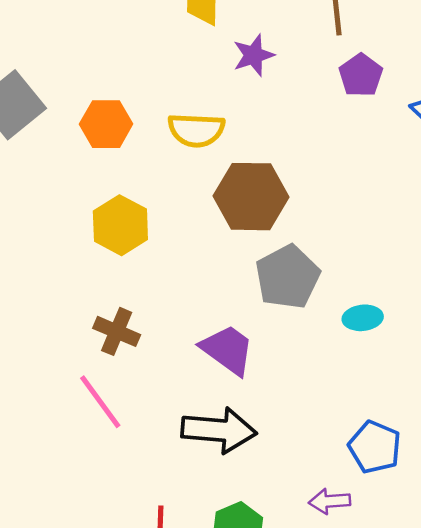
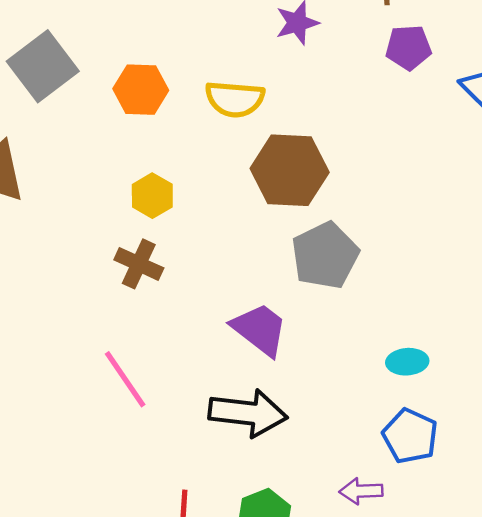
purple pentagon: (361, 75) -> (408, 47), turned 30
yellow hexagon: (120, 225) -> (152, 196), size x0.7
cyan ellipse: (363, 318) -> (407, 362), moved
brown cross: (117, 331) -> (139, 264), moved

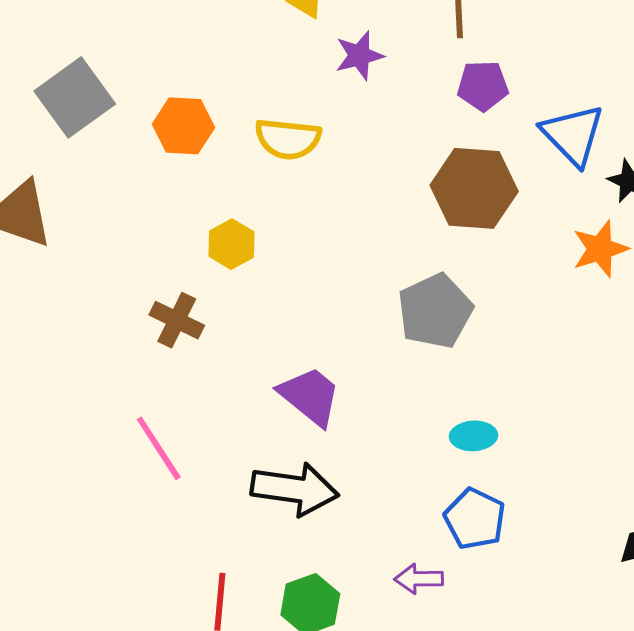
brown hexagon: (290, 170) -> (474, 188), moved
yellow hexagon: (152, 196) -> (231, 244), moved
gray pentagon: (325, 255) -> (435, 311), moved

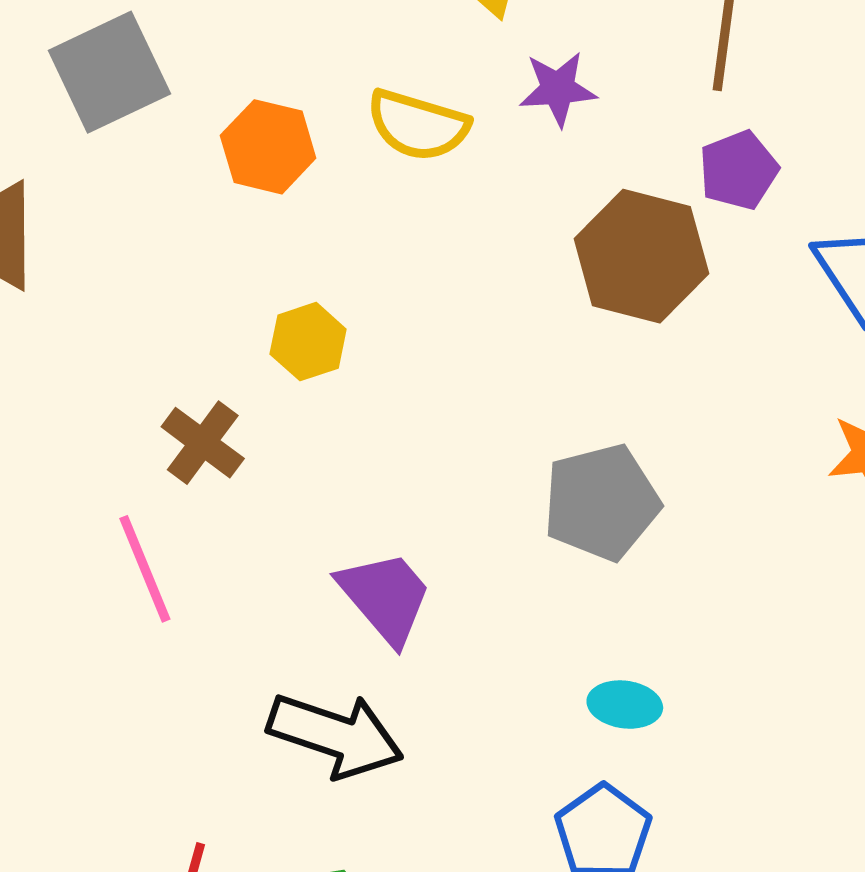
purple pentagon: (483, 86) -> (739, 170), turned -30
yellow semicircle: (288, 139) -> (418, 125), moved
brown hexagon: (474, 188) -> (641, 256), moved
pink line: (159, 448) -> (145, 569), moved

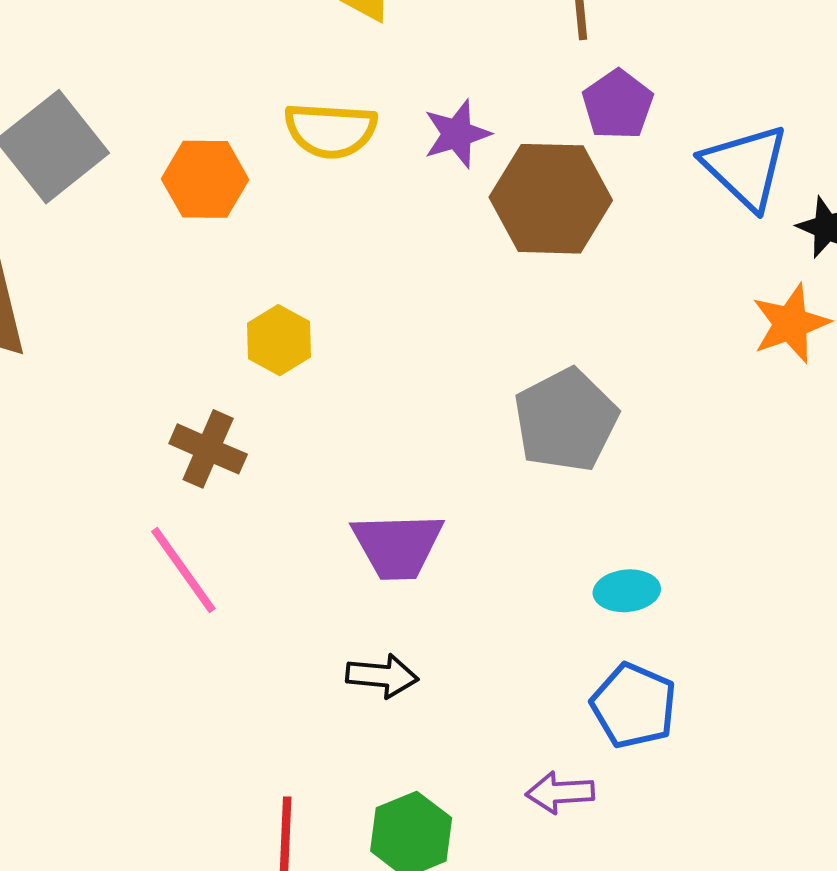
purple star: (558, 89) -> (457, 134), moved
purple trapezoid: (385, 597) -> (397, 546), turned 142
black arrow: (335, 735) -> (382, 676), size x0.6

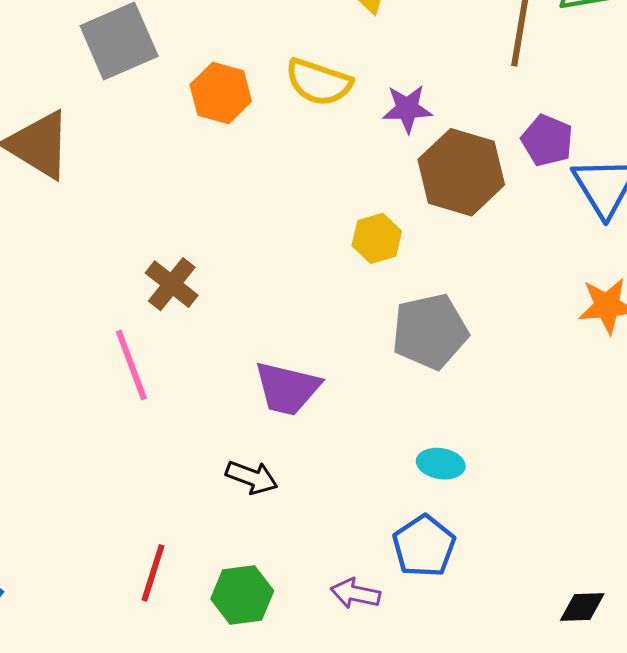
purple pentagon: (618, 105) -> (547, 140), moved, turned -30
yellow hexagon: (279, 340) -> (377, 238), moved

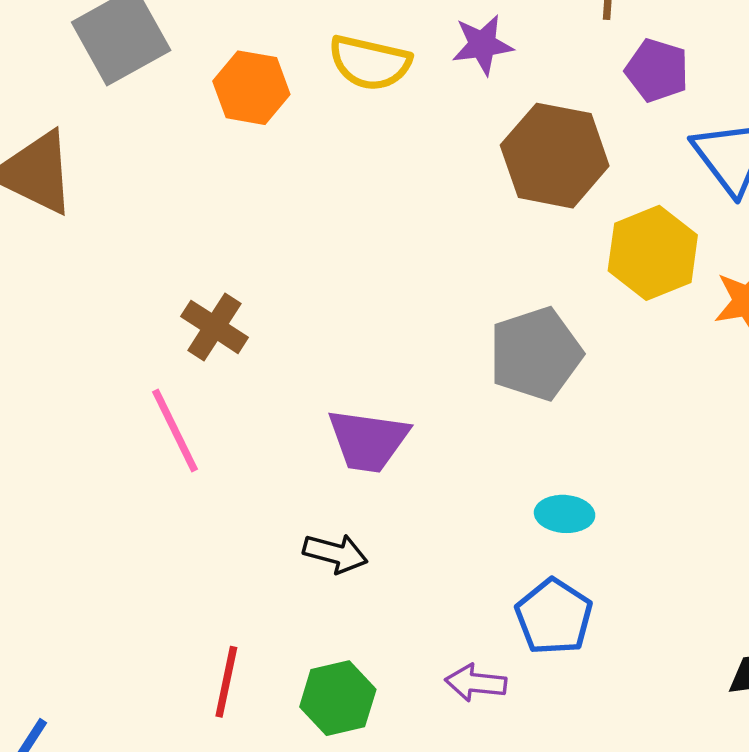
purple star: (407, 109) -> (482, 45), moved
purple pentagon: (547, 140) -> (657, 70), moved
yellow hexagon: (377, 238) -> (653, 253), moved, size x1.5

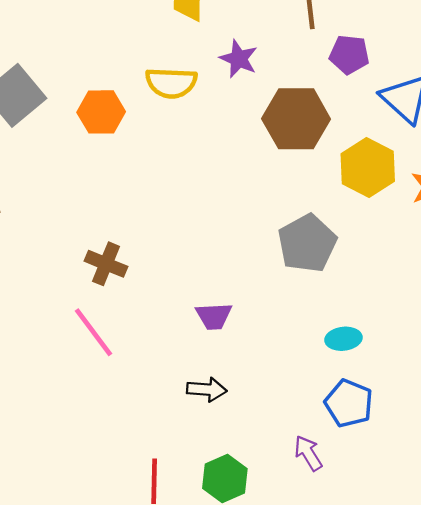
purple star: (482, 45) -> (239, 59), turned -30
purple trapezoid: (368, 441) -> (214, 316), size x0.7
purple arrow: (476, 683) -> (308, 453), turned 63

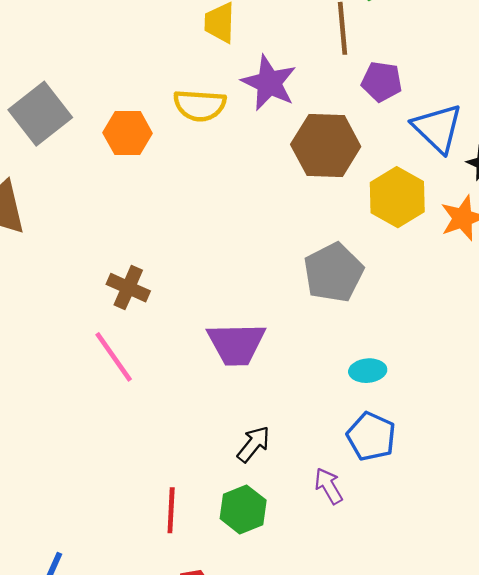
purple star: (239, 59) -> (269, 83), size x1.4
purple trapezoid: (214, 316) -> (236, 344), size x1.6
black arrow: (207, 390) -> (254, 444), moved, turned -57

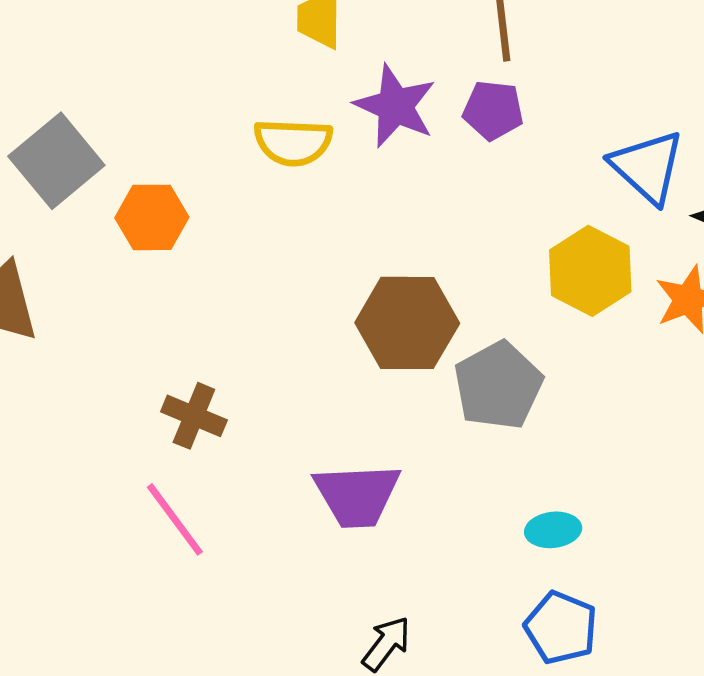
purple pentagon: (382, 82) -> (493, 110), moved
orange hexagon: (128, 133) -> (152, 217), moved
brown hexagon: (326, 146) -> (407, 323), moved

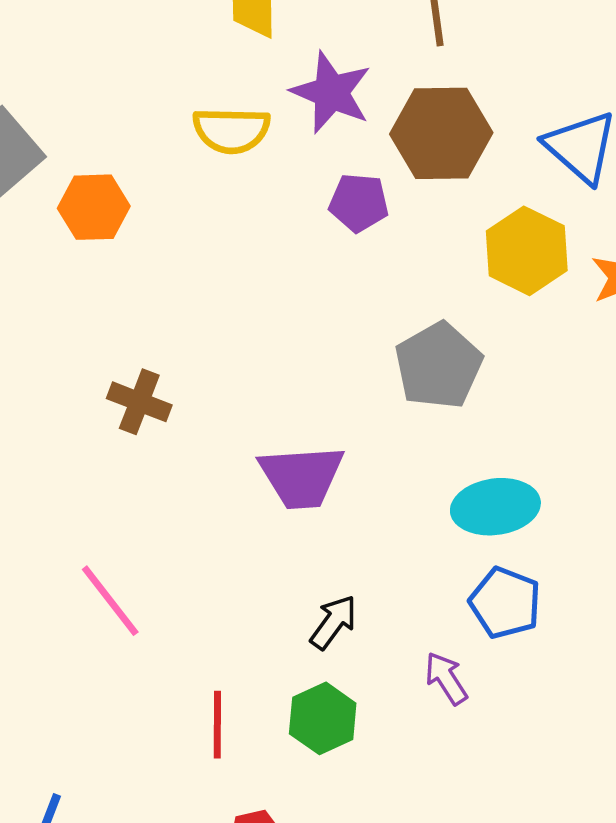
purple pentagon: (493, 110) -> (359, 203), moved
brown hexagon: (407, 323) -> (441, 133), moved
pink line: (175, 519) -> (110, 601), moved
cyan ellipse: (553, 530) -> (495, 507), size x1.6

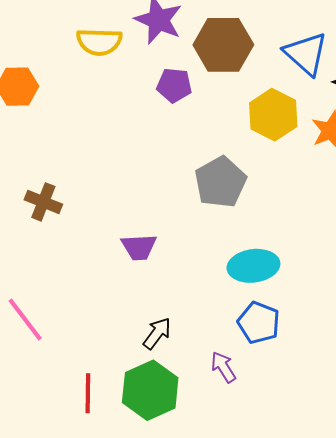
purple trapezoid: (302, 477) -> (139, 247), size x0.7
green hexagon: (323, 718) -> (150, 390), size x1.4

